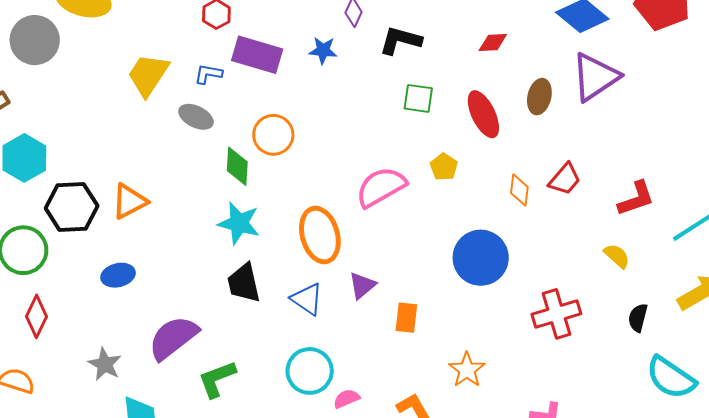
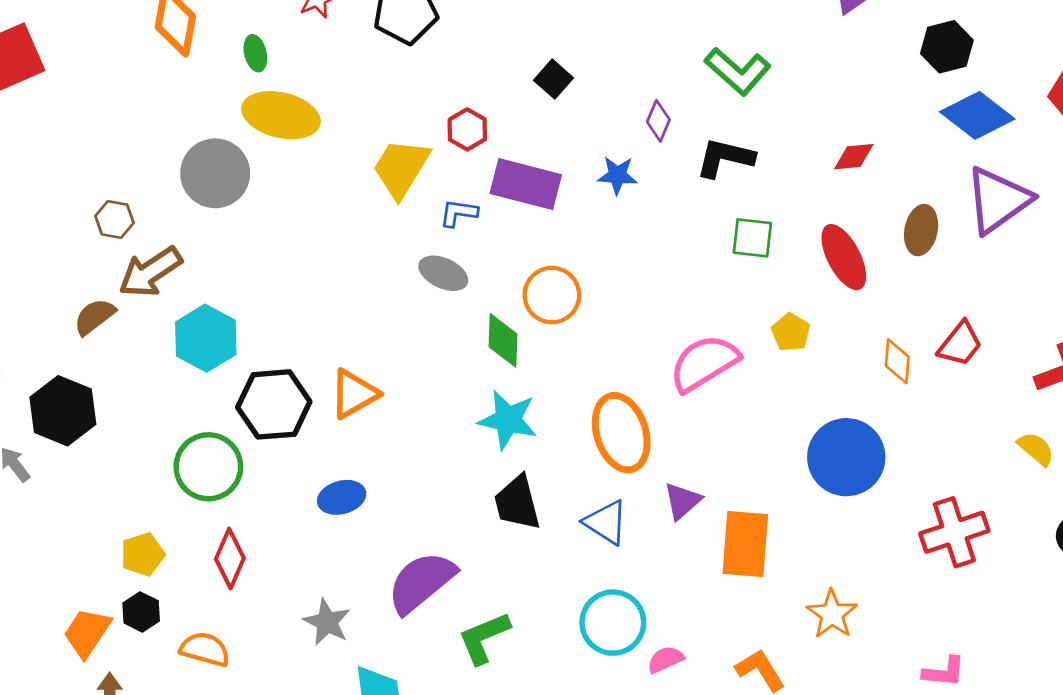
yellow trapezoid: (148, 75) -> (401, 168), moved
orange rectangle: (406, 318) -> (745, 544), size x1.6

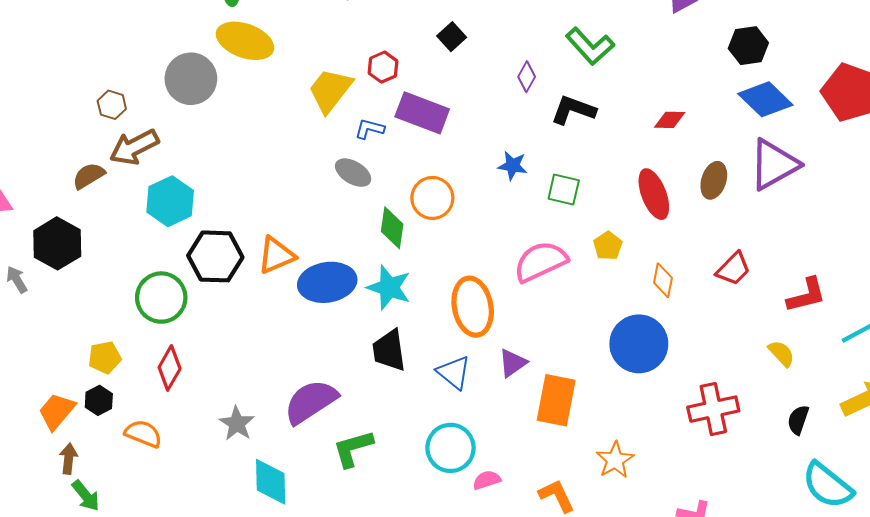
blue star: (617, 175) -> (513, 166), moved
green square: (752, 238) -> (564, 190), moved
orange diamond: (897, 361) -> (663, 280), moved
blue ellipse: (342, 497) -> (327, 282), moved, size x1.6

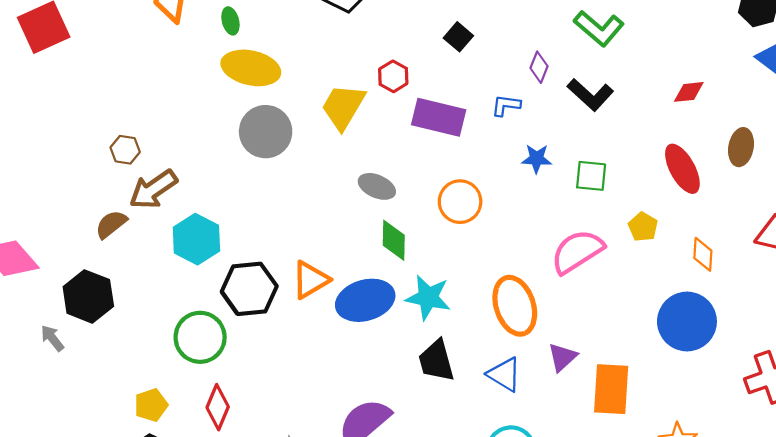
gray circle: (191, 79) -> (266, 132), moved
black L-shape: (573, 110) -> (590, 95), turned -150
blue L-shape: (369, 129) -> (506, 105), moved
green diamond: (392, 228) -> (394, 240), moved

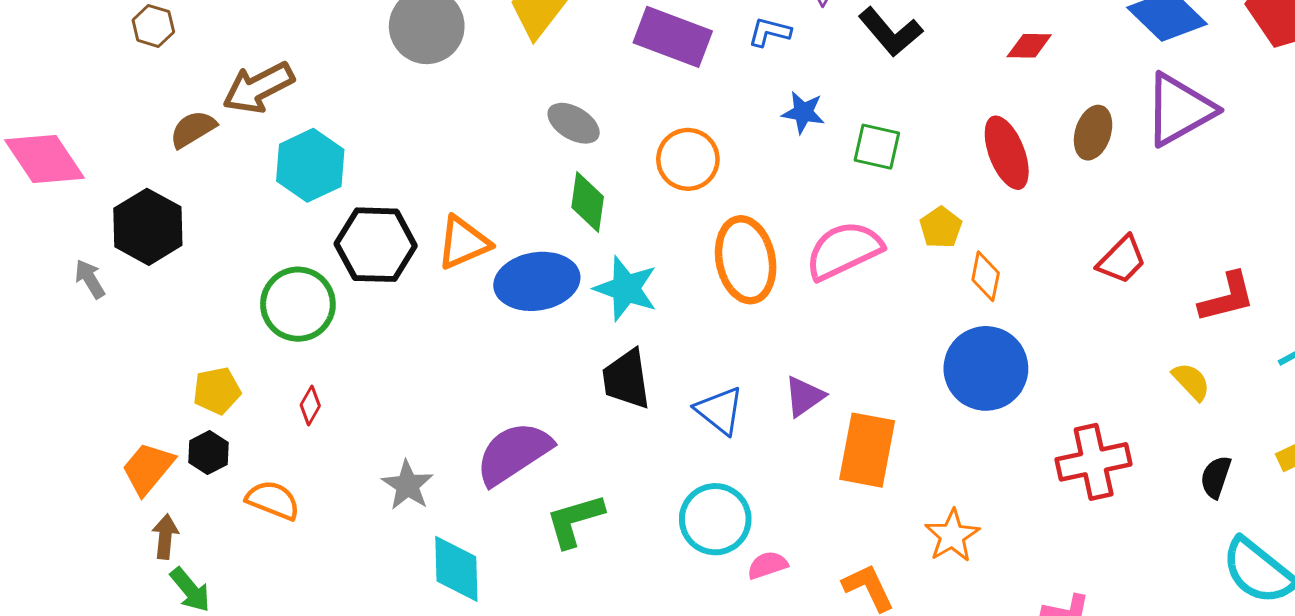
brown hexagon: (125, 150) -> (153, 26), moved
orange diamond: (703, 254) -> (986, 276), moved
orange ellipse: (515, 306) -> (746, 260), moved
red diamond: (218, 407) -> (310, 405), size x0.6

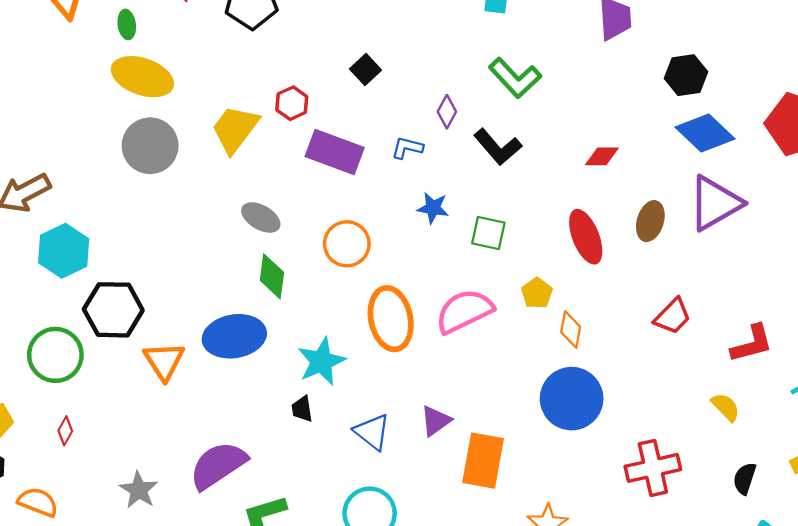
orange triangle: (463, 243) -> (164, 361), moved, turned -39
cyan star: (626, 289) -> (321, 361), moved, turned 30
black trapezoid: (626, 379) -> (302, 409), size x0.6

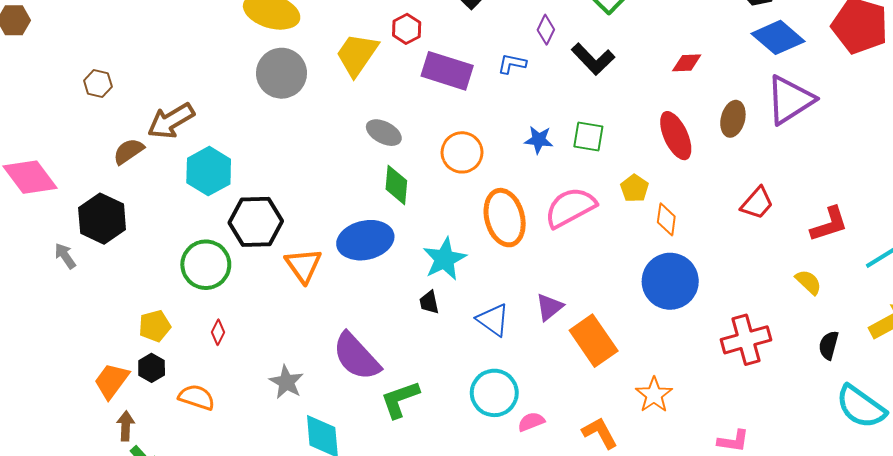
blue star: (433, 208) -> (539, 140), moved
orange rectangle: (483, 461) -> (594, 341), turned -42
purple semicircle: (218, 465) -> (356, 356), turned -96

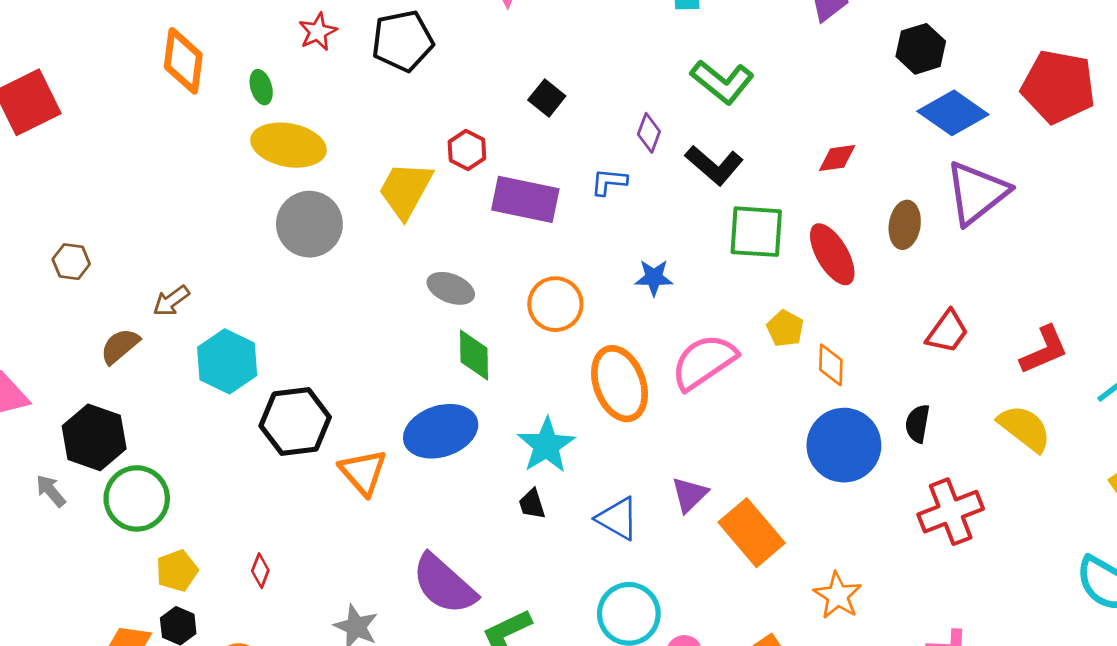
brown arrow: (171, 121) -> (171, 301), size x0.6
green square: (588, 137) -> (756, 232), moved, size x1.4
green circle: (206, 265) -> (137, 498), moved
yellow semicircle: (808, 282) -> (1025, 428), size x1.5
black semicircle: (829, 345) -> (918, 424), moved

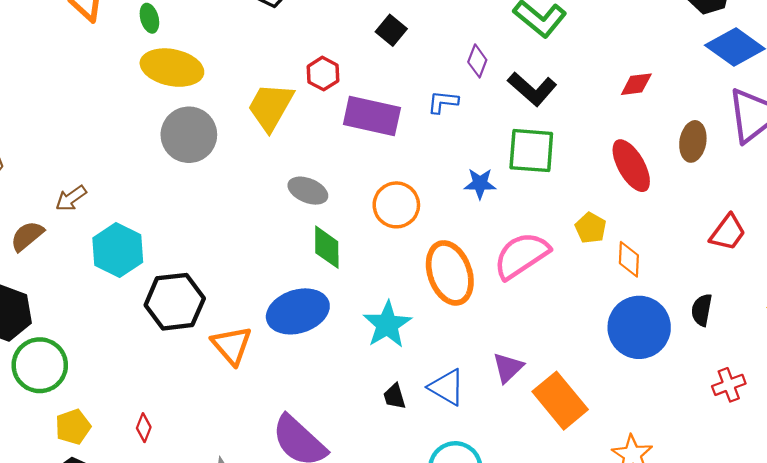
green square: (756, 232) -> (531, 151), moved
black trapezoid: (532, 504) -> (395, 396), moved
red cross: (951, 512) -> (729, 385), size x0.6

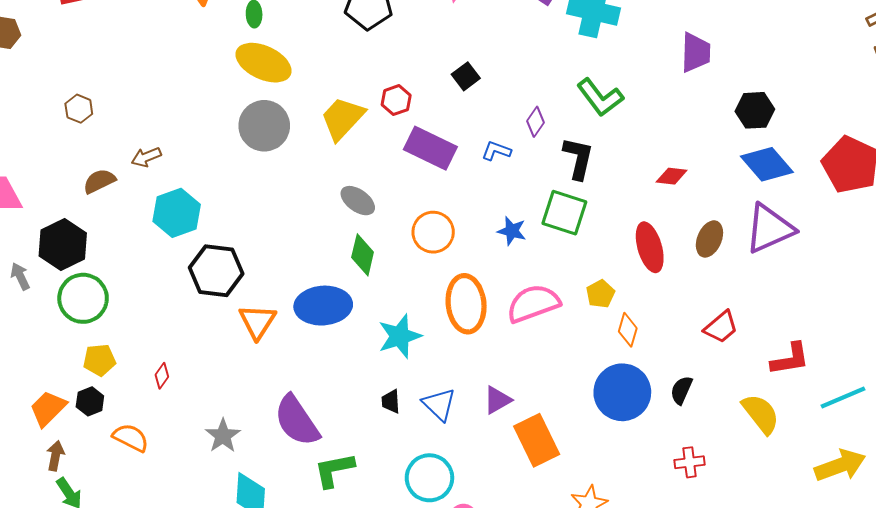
black L-shape: (532, 89) -> (578, 158), turned -132

